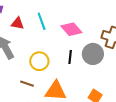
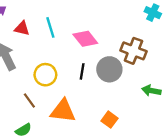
brown line: (27, 84) -> (29, 101), turned 32

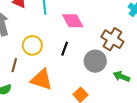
gray circle: (109, 69) -> (95, 61), moved
brown line: (29, 101) -> (14, 65), turned 40

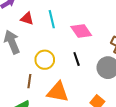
black line: (65, 49) -> (77, 59), turned -32

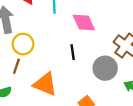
yellow circle: (45, 60) -> (23, 44), moved

